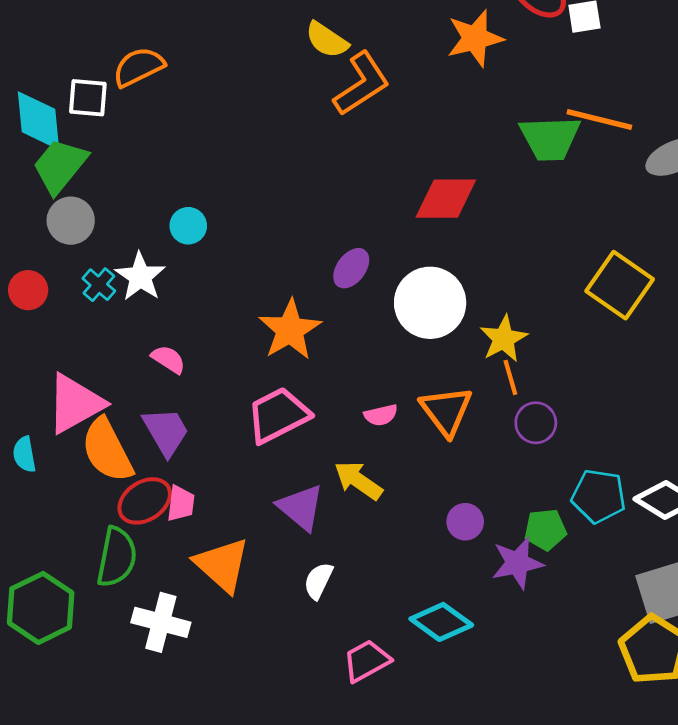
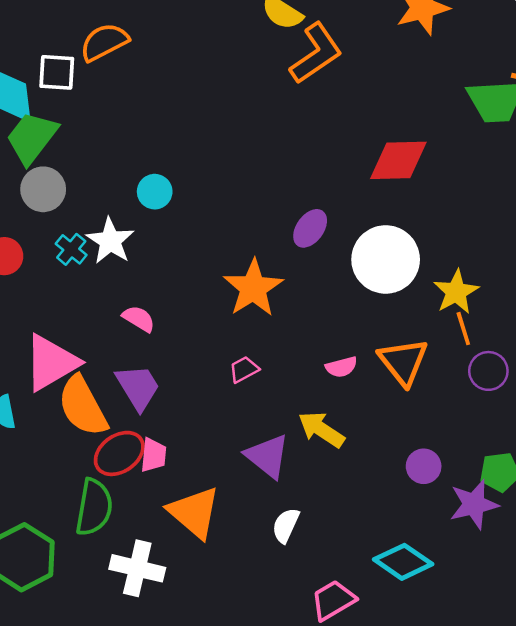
pink trapezoid: (278, 415) -> (244, 369), size x0.5

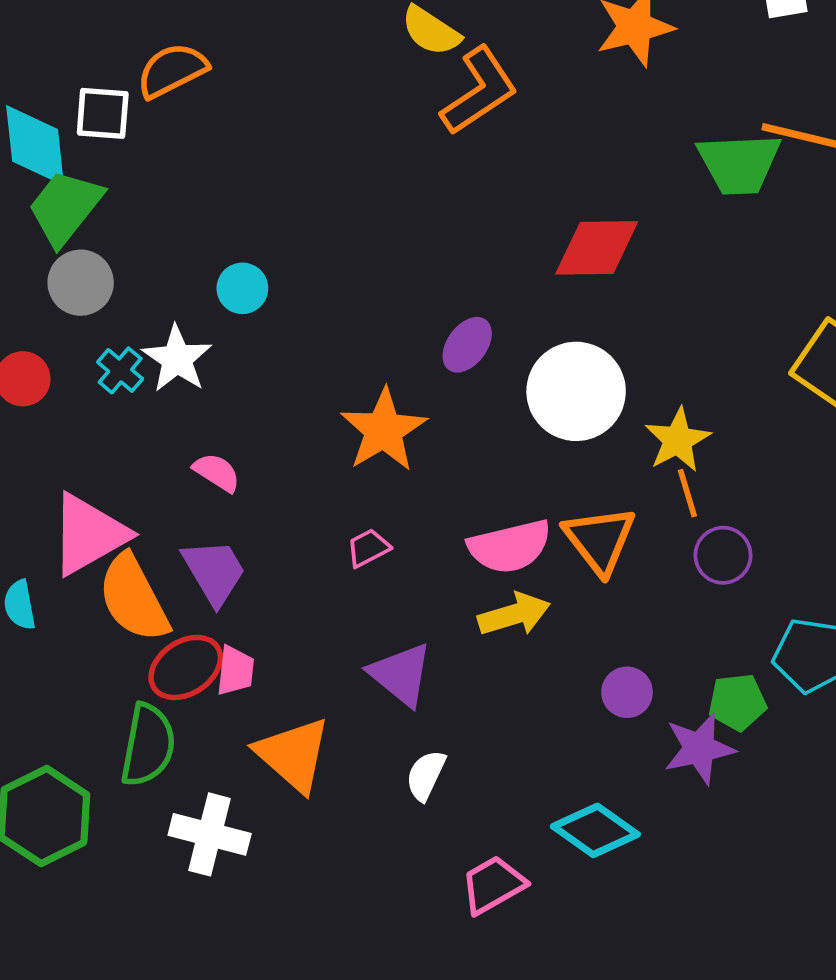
pink semicircle: (341, 367) -> (510, 546), size x1.8
yellow arrow: (321, 430) -> (514, 614), moved, turned 129

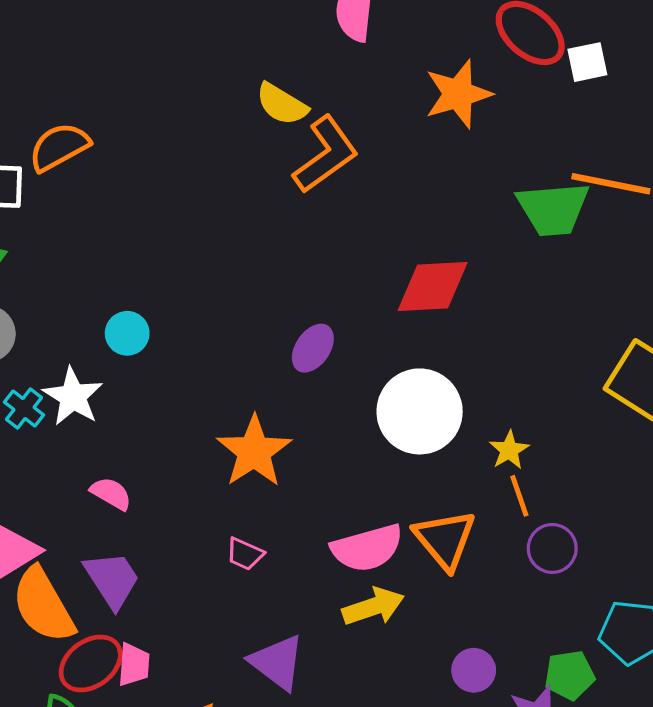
purple ellipse: (467, 345) -> (313, 348), moved
yellow star: (678, 440) -> (509, 450), size x0.7
pink trapezoid: (368, 548) -> (245, 554), turned -126

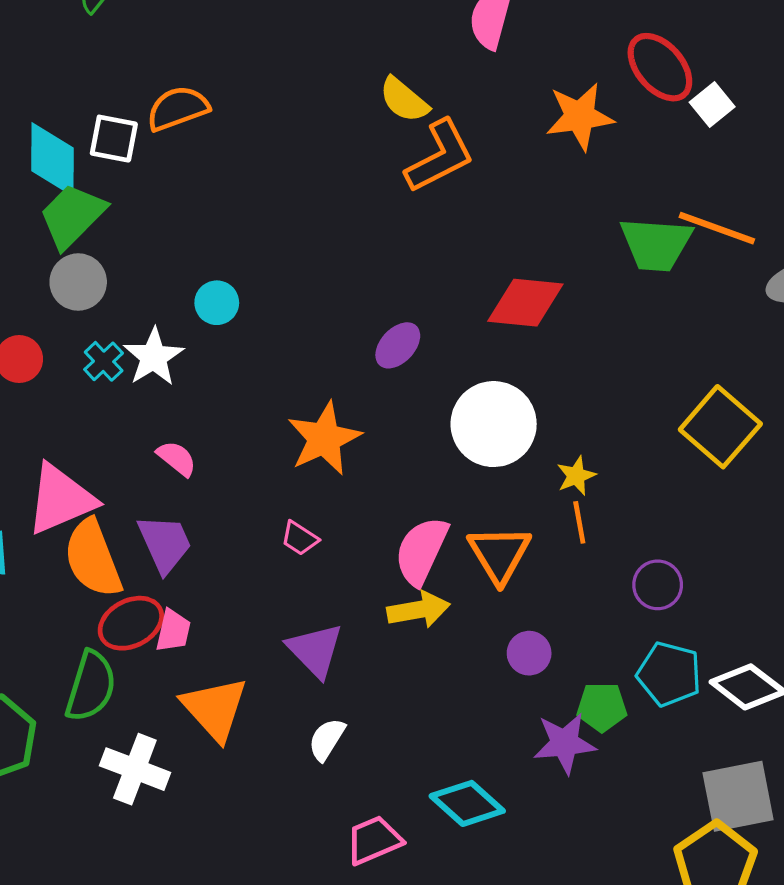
white square: (587, 62) -> (712, 104), turned -36
pink semicircle: (367, 548) -> (421, 551), turned 122
purple circle: (552, 548) -> (658, 585), moved
purple circle: (474, 670) -> (529, 653), moved

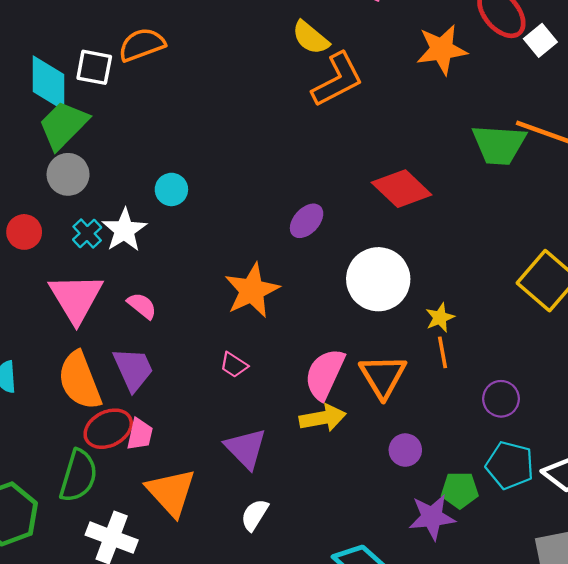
red diamond: (525, 303) -> (402, 189), turned 38
pink triangle: (61, 499) -> (76, 298), moved, turned -38

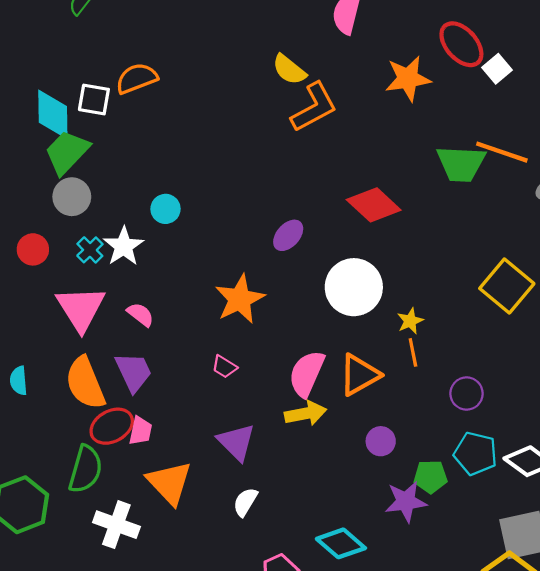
orange triangle: (383, 376) -> (359, 375), turned 33

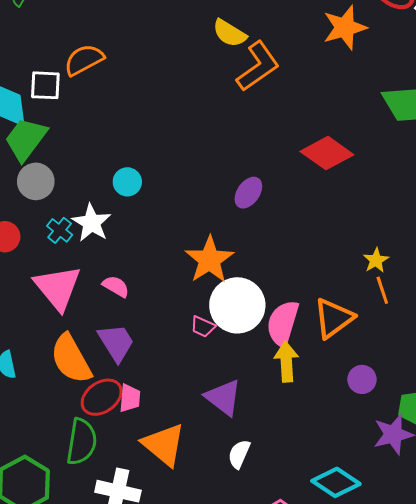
white circle: (354, 287) -> (237, 305), moved
yellow arrow: (306, 413) -> (286, 362), turned -75

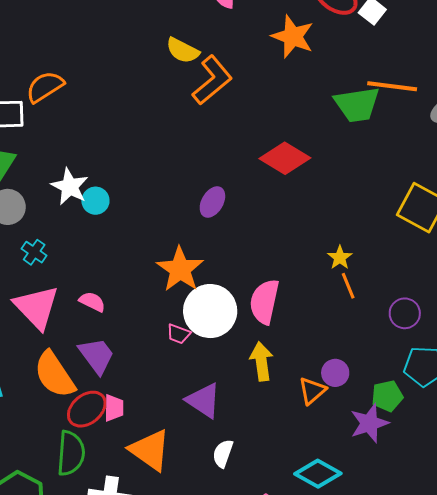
orange star: (345, 28) -> (293, 37), turned -30
white star: (92, 223) -> (70, 187), moved
orange triangle: (334, 318) -> (312, 391), moved, size x0.7
pink semicircle: (283, 323) -> (264, 302), moved

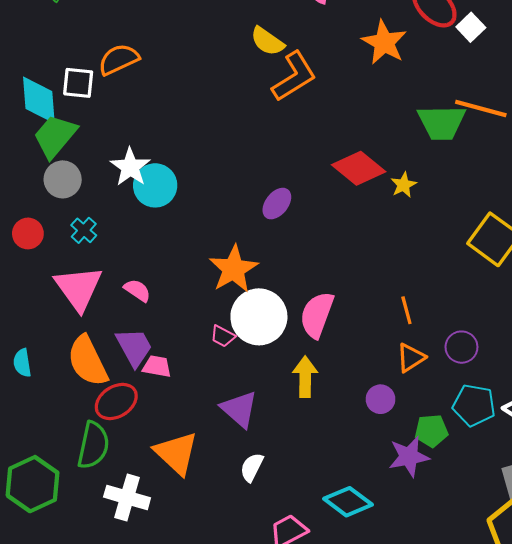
cyan circle: (95, 201) -> (155, 185), size x1.5
yellow star: (340, 258) -> (404, 185), moved
orange triangle: (312, 391) -> (411, 358), moved
pink trapezoid: (114, 408) -> (157, 366), moved, turned -88

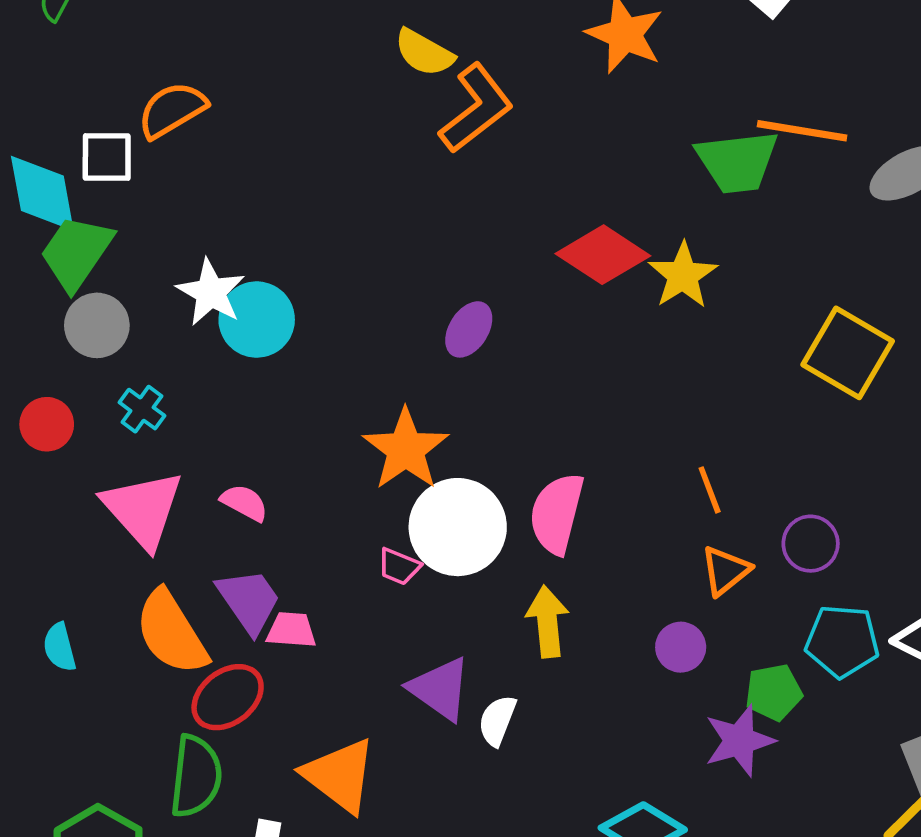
yellow star: (404, 185) -> (683, 275), size x1.5
white semicircle: (252, 467) -> (497, 720), moved

